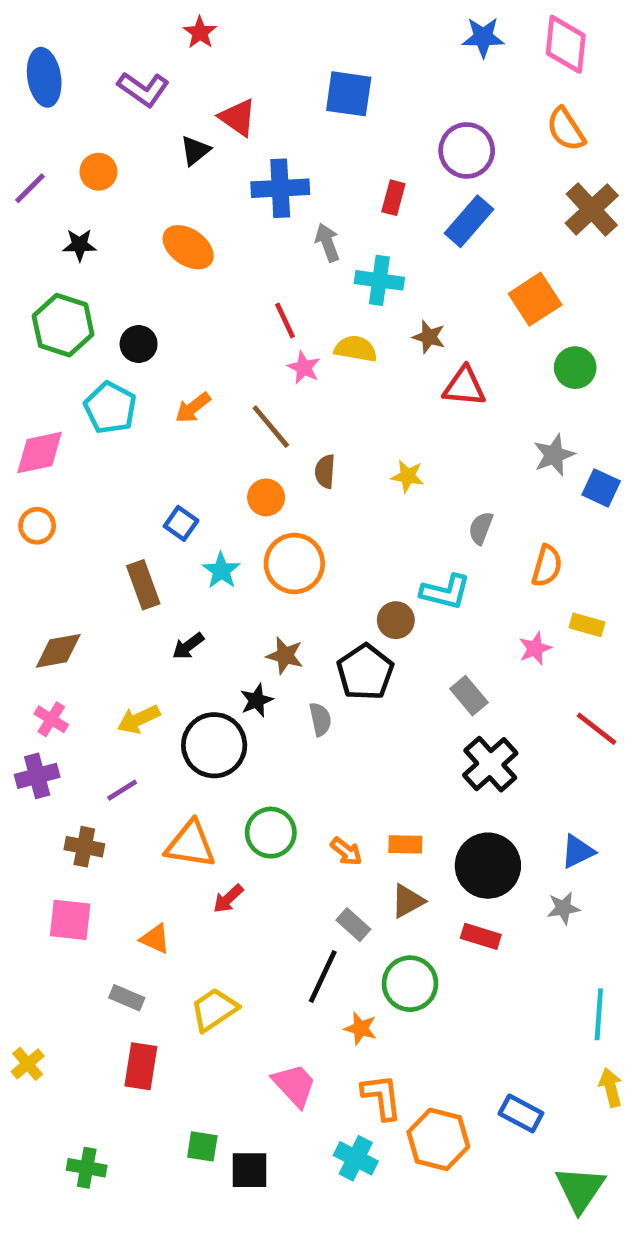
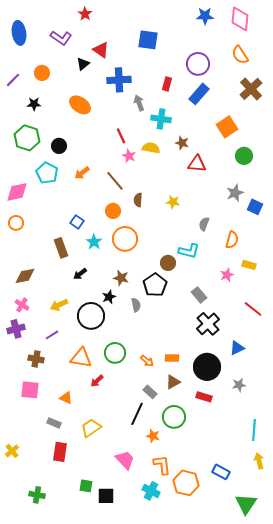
blue triangle: (578, 851) -> (237, 348), moved

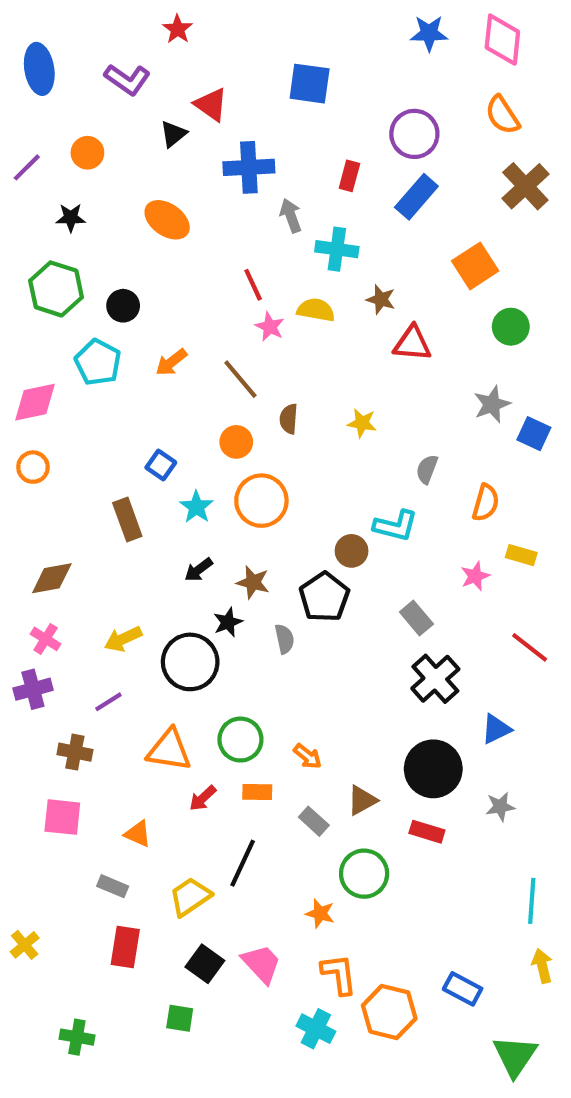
black arrow: (80, 274) -> (199, 570), moved
orange rectangle: (172, 358) -> (257, 792), moved
black line: (137, 414) -> (243, 863), moved
black square: (106, 496) -> (205, 964), moved, turned 36

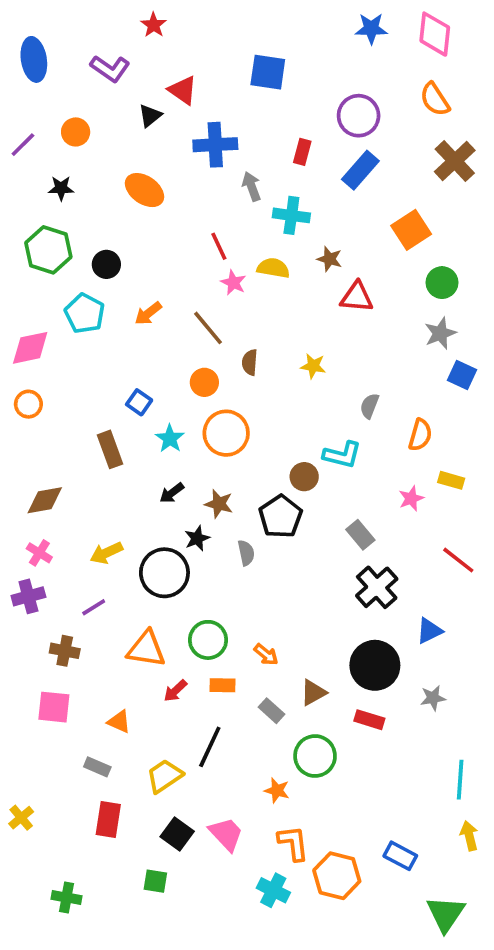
gray star: (492, 404) -> (440, 333), moved

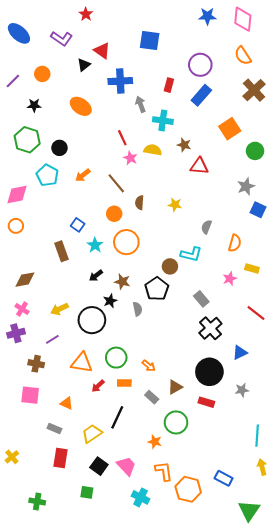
blue ellipse: (34, 59) -> (19, 33), turned -40
green circle: (442, 283) -> (255, 151), moved
cyan cross: (273, 890) -> (141, 497), moved

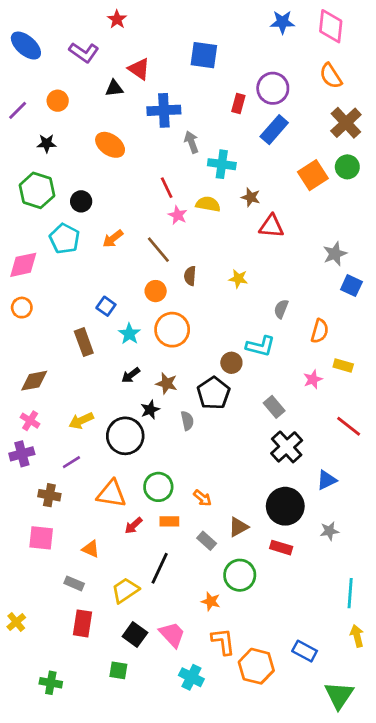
black triangle: (84, 65) -> (114, 88), turned 32
red rectangle: (169, 85) -> (238, 103), moved
green circle: (255, 151) -> (347, 167), moved

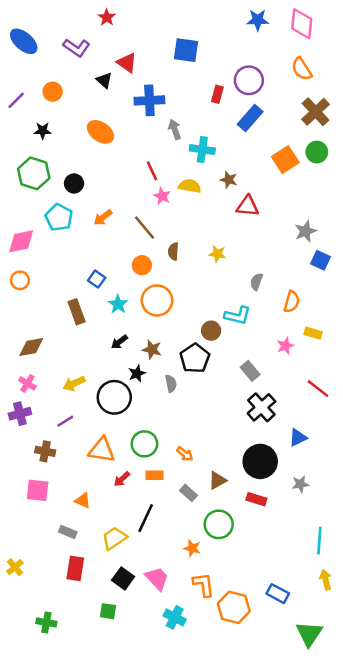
black triangle: (114, 88) -> (104, 80), turned 48

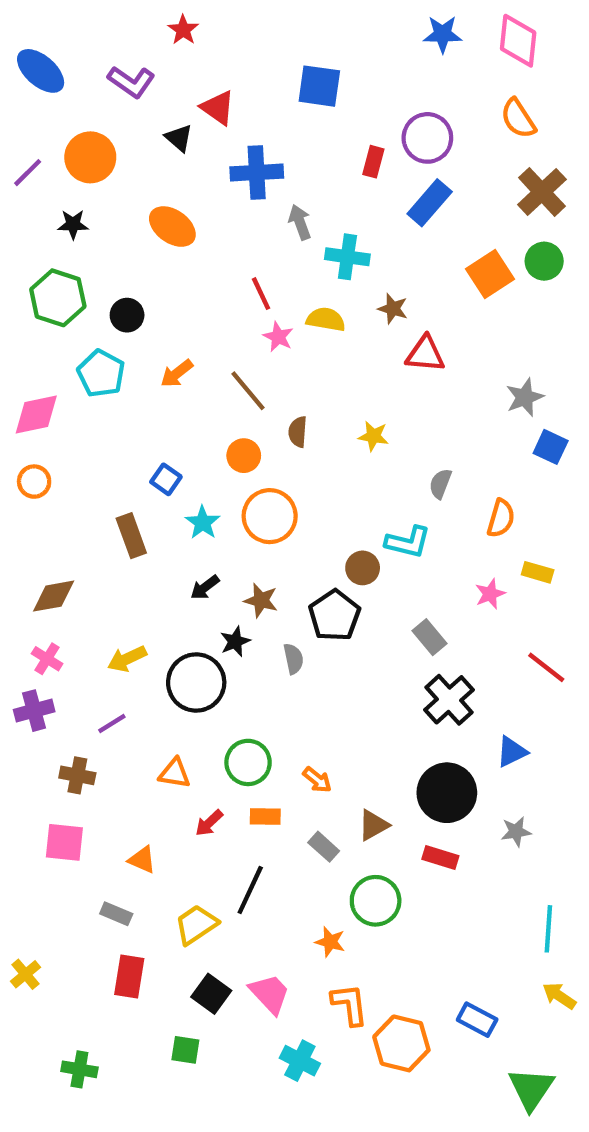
orange circle: (53, 92) -> (90, 157), size x1.5
orange triangle: (102, 450) -> (175, 773), size x0.7
yellow arrow: (326, 580) -> (559, 996), turned -42

